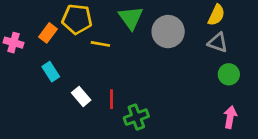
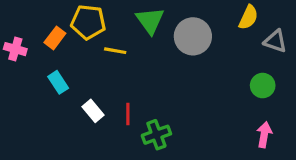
gray triangle: (218, 43) -> (275, 41), moved

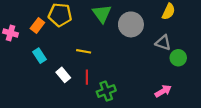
gray triangle: (275, 41) -> (163, 43), moved
yellow line: (115, 51) -> (84, 51), moved
pink arrow: (264, 135) -> (163, 91), moved, turned 49

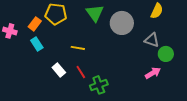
cyan rectangle: (40, 56) -> (37, 44), moved
red line: (87, 77) -> (81, 72), turned -32
pink arrow: (163, 91) -> (153, 73), moved

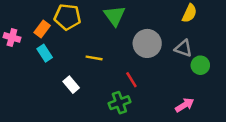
gray circle: (122, 23) -> (147, 43), moved
red line: (81, 72) -> (131, 80), moved
pink arrow: (153, 73) -> (185, 105), moved

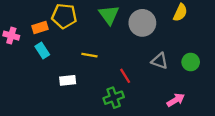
orange rectangle: (42, 29) -> (40, 28), turned 35
gray circle: (147, 43) -> (142, 23), moved
gray triangle: (183, 48) -> (160, 61), moved
white rectangle: (71, 85) -> (68, 80), turned -56

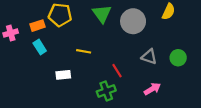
pink cross: (11, 36) -> (11, 33), turned -32
pink arrow: (176, 100) -> (152, 89), moved

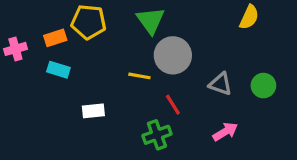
gray circle: (133, 21) -> (173, 55), moved
cyan rectangle: (40, 47) -> (58, 70), turned -40
yellow line: (84, 51) -> (139, 76), moved

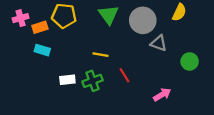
pink cross: (15, 49) -> (21, 18), moved
gray circle: (173, 55) -> (143, 20), moved
gray triangle: (221, 84) -> (159, 43), moved
green cross: (157, 135) -> (93, 81), moved

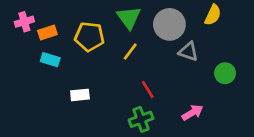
yellow pentagon: (64, 16) -> (89, 37), moved
yellow line: (101, 55) -> (130, 52), moved, turned -63
green cross: (93, 81) -> (141, 119), moved

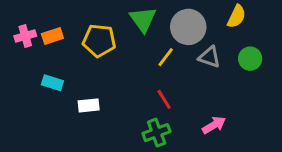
pink cross: (24, 22) -> (25, 36), moved
yellow line: (130, 52) -> (166, 57), moved
cyan rectangle: (50, 60) -> (52, 83), moved
green circle: (225, 73) -> (250, 59), moved

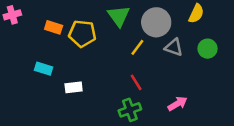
pink cross: (25, 36) -> (12, 15), moved
orange rectangle: (52, 36) -> (54, 27), moved, turned 36

